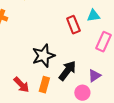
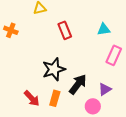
red rectangle: (73, 25) -> (65, 30), moved

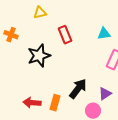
black star: (54, 69) -> (39, 56), moved
red arrow: (32, 98) -> (32, 103), turned 138

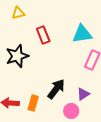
cyan triangle: (104, 34) -> (82, 34), size x1.5

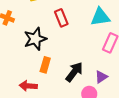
orange rectangle: (33, 103) -> (45, 65), moved

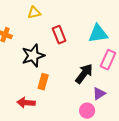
black arrow: (74, 72) -> (84, 74), moved

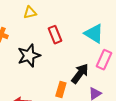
cyan triangle: (98, 34) -> (94, 34), turned 40
orange rectangle: (43, 82) -> (61, 90), moved

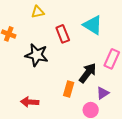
cyan triangle: (94, 34) -> (93, 25), moved
black star: (29, 56) -> (37, 55), turned 30

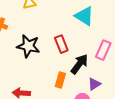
red rectangle: (63, 34) -> (61, 44), moved

